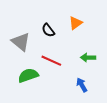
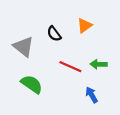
red line: (51, 61) -> (70, 67), moved
green semicircle: (28, 75) -> (32, 84), turned 54

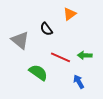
orange triangle: (85, 26) -> (70, 14), moved
green semicircle: (32, 84) -> (38, 73), moved

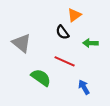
black semicircle: (46, 29) -> (62, 32), moved
green arrow: (85, 55) -> (90, 43), moved

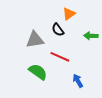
gray triangle: (22, 43) -> (35, 40), moved, turned -48
green arrow: (90, 43) -> (91, 36), moved

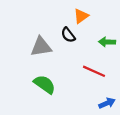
red line: (60, 57) -> (94, 71), moved
blue arrow: (78, 81) -> (107, 103), moved, turned 96

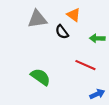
orange triangle: (81, 16) -> (74, 15), turned -48
gray triangle: (41, 47) -> (37, 19), moved

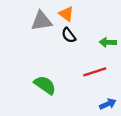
orange triangle: (74, 15) -> (66, 14), moved
red line: (85, 65) -> (95, 72), turned -42

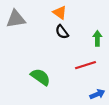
gray triangle: (41, 21) -> (16, 19), moved
green arrow: (108, 42) -> (97, 38), turned 88

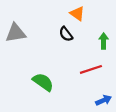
orange triangle: (60, 13) -> (77, 14), moved
gray triangle: (16, 19) -> (16, 33), moved

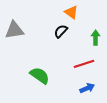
black semicircle: (66, 34) -> (61, 31), turned 80
blue arrow: (104, 100) -> (87, 88), moved

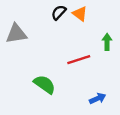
black semicircle: (61, 31) -> (59, 12), moved
red line: (84, 64) -> (79, 60), moved

